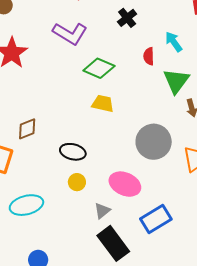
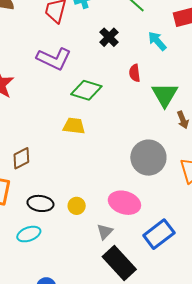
cyan arrow: (174, 42) -> (157, 41), moved
yellow trapezoid: (103, 104) -> (74, 126), moved
black ellipse: (73, 152) -> (40, 203), moved
cyan ellipse: (26, 205) -> (29, 234), size x0.7

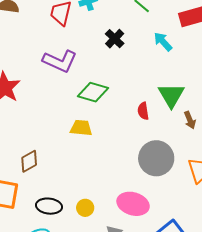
red semicircle: (135, 73) -> (143, 111), moved

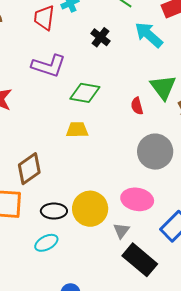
cyan arrow: (163, 42) -> (149, 35), size x1.4
brown diamond: (29, 161) -> (29, 169), size x1.4
yellow circle: (85, 208) -> (90, 209), size x2.0

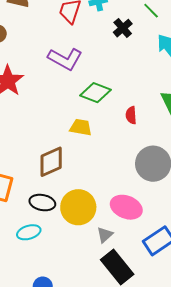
black cross: (100, 37) -> (123, 28), moved
red semicircle: (137, 106) -> (131, 115), moved
brown diamond: (29, 169) -> (51, 162), moved

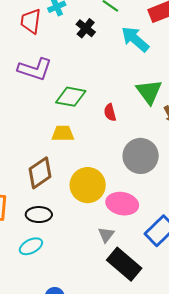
yellow circle: (78, 207) -> (88, 185), moved

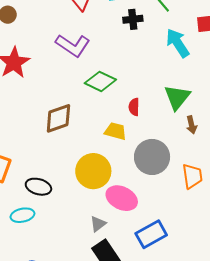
black cross: (86, 28) -> (133, 19), turned 30
yellow trapezoid: (63, 133) -> (115, 131), moved
brown diamond: (40, 173) -> (58, 118), moved

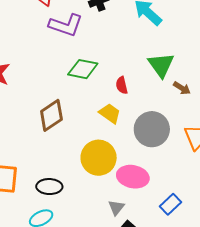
purple L-shape: (73, 45) -> (66, 25), moved
brown arrow: (191, 125) -> (182, 88), turned -30
yellow trapezoid: (115, 131) -> (110, 113), turned 35
blue rectangle: (151, 234) -> (170, 204), size x0.7

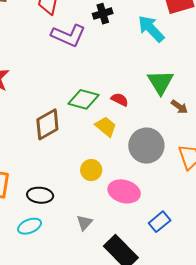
green diamond: (83, 69) -> (84, 99), moved
red semicircle: (122, 85) -> (120, 100), turned 126
yellow circle: (99, 158) -> (91, 170), size x0.6
gray triangle: (116, 208) -> (84, 223), moved

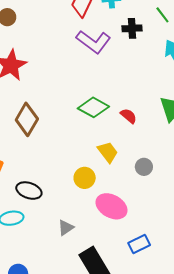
brown diamond: (47, 124) -> (27, 119), moved, turned -44
yellow trapezoid: (106, 127) -> (108, 152), moved
gray circle: (146, 146) -> (144, 167), size x0.5

